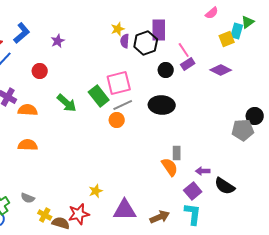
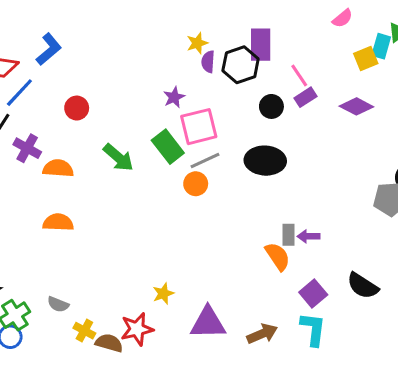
purple star: (58, 41) -> (174, 97), moved
purple arrow: (203, 171) -> (309, 236), moved

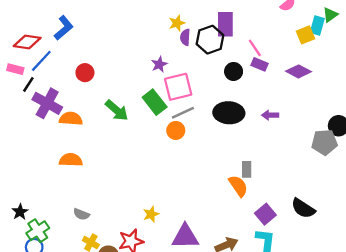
purple rectangle: (305, 97) -> (260, 64), turned 56
purple cross: (27, 148) -> (47, 103), size x1.4
purple arrow: (309, 236) -> (270, 115), moved
gray semicircle: (58, 304) -> (81, 214), moved

